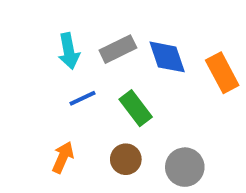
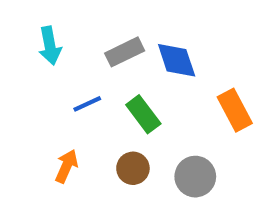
cyan arrow: (69, 51) -> (50, 46), moved
orange rectangle: (222, 73) -> (235, 110), moved

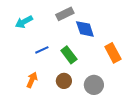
cyan arrow: (50, 46) -> (24, 22), turned 72
gray rectangle: (125, 52) -> (65, 14), moved

